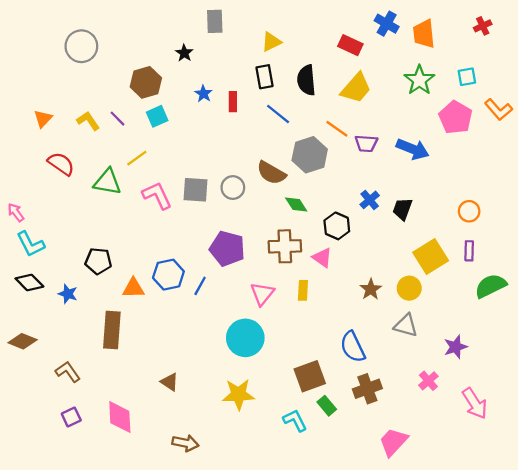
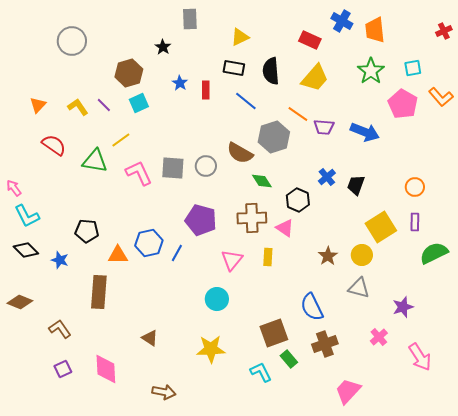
red cross: (483, 26) -> (444, 31), moved
black rectangle: (265, 77) -> (234, 68), turned -70
cyan circle: (245, 338) -> (217, 299), size x0.7

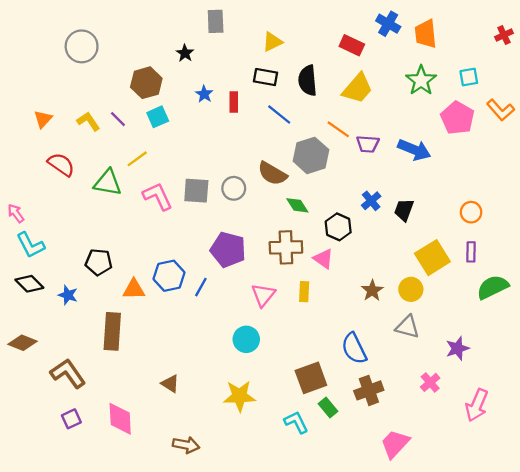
brown L-shape: (60, 329) -> (68, 373), size x1.4
pink arrow: (420, 357) -> (477, 405), turned 56

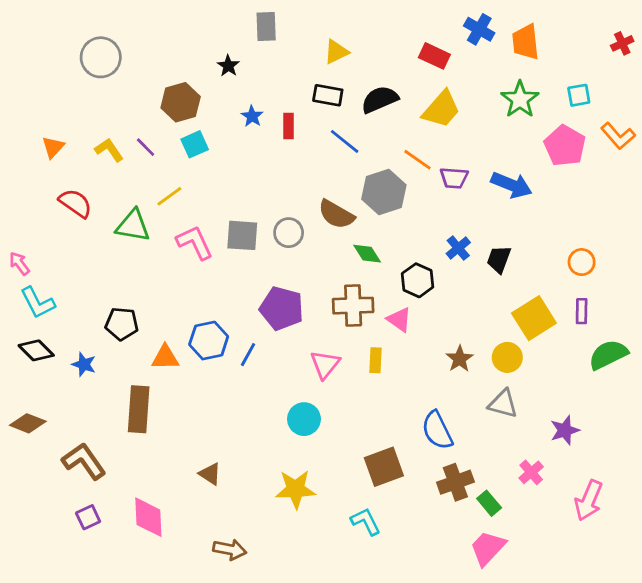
black semicircle: (308, 80) -> (380, 99), turned 72
green rectangle: (328, 407) -> (489, 503), moved

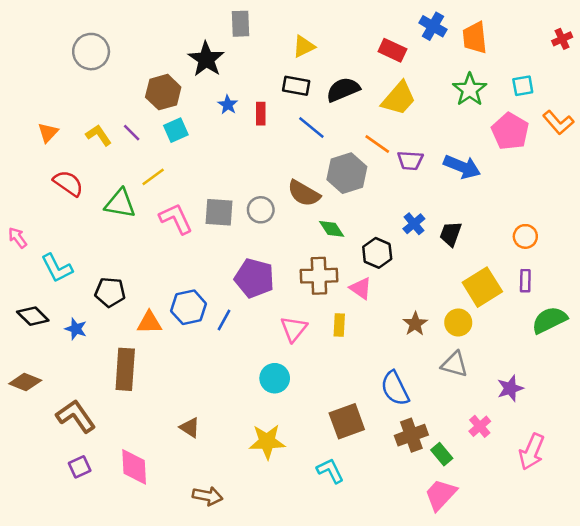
black star: (228, 66) -> (206, 59), size x1.8
cyan L-shape: (38, 303) -> (57, 268), moved

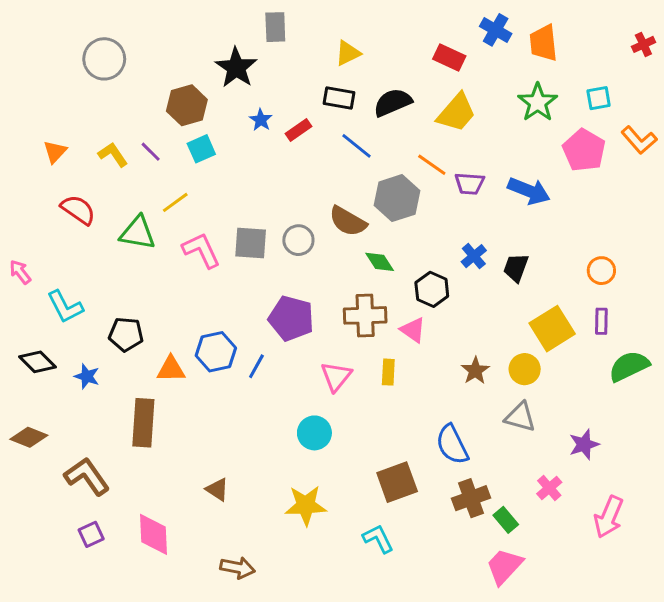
red rectangle: (261, 114) -> (298, 130), turned 55

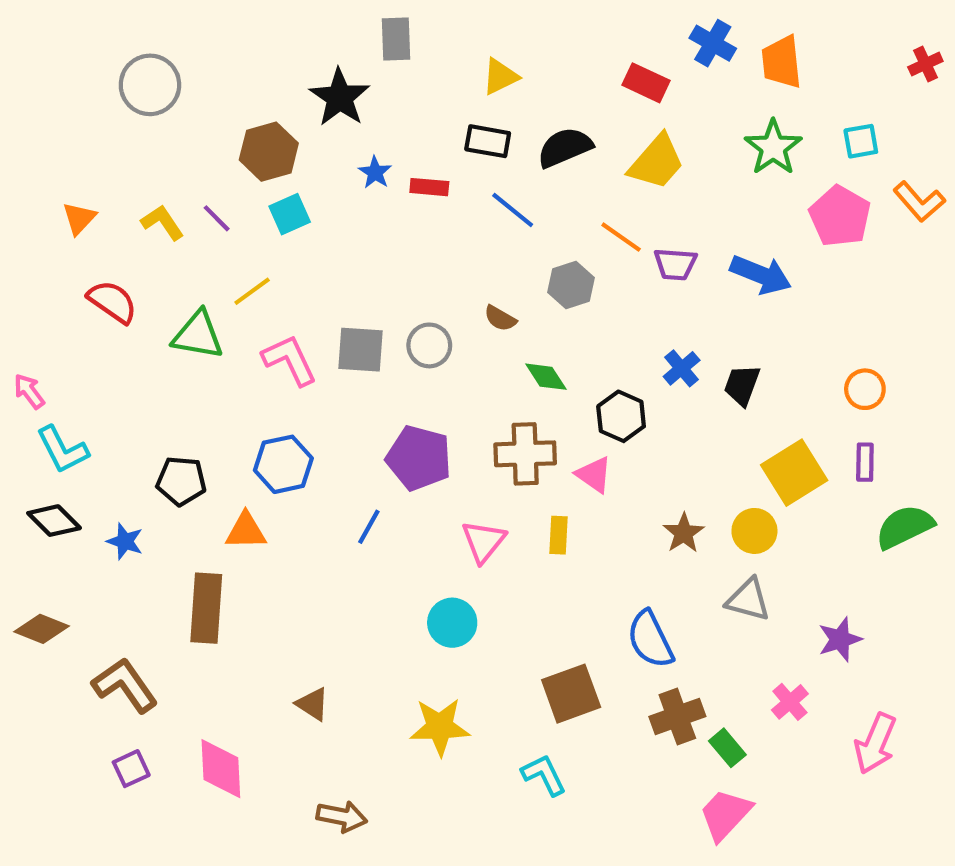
red rectangle: (298, 130) -> (429, 187), turned 40
gray hexagon: (397, 198) -> (571, 285), size x0.7
brown semicircle: (348, 221) -> (500, 318), size x0.6
cyan L-shape: (65, 307) -> (62, 450), moved
blue hexagon: (216, 352) -> (283, 464), moved

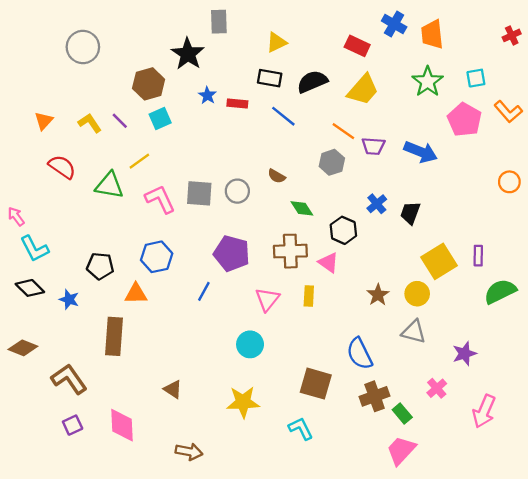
gray hexagon: (571, 285) -> (332, 162), moved
orange circle: (865, 389) -> (509, 182), moved
brown square: (571, 694) -> (316, 384), turned 36

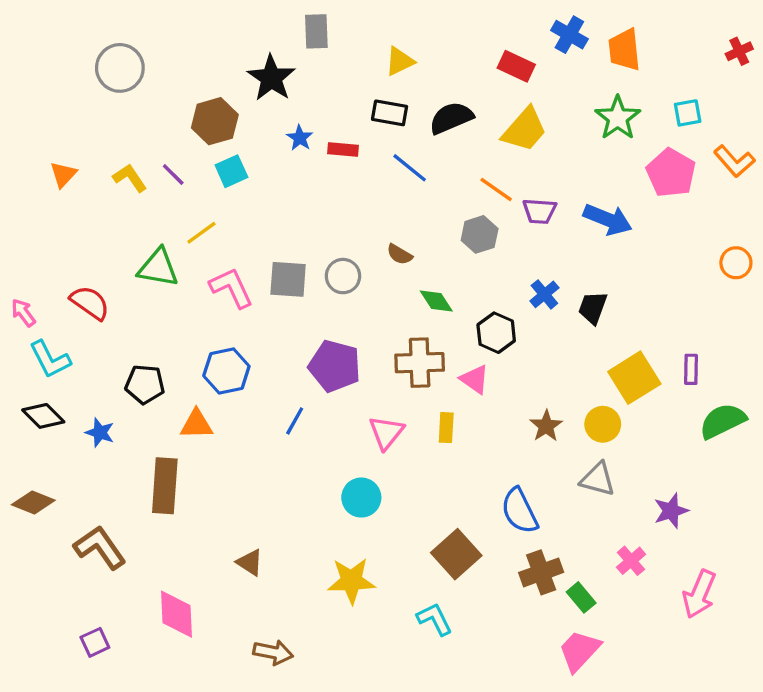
red semicircle: (62, 167) -> (90, 303), moved
brown square: (316, 384) -> (456, 554), turned 32
purple square: (73, 425) -> (95, 642), moved

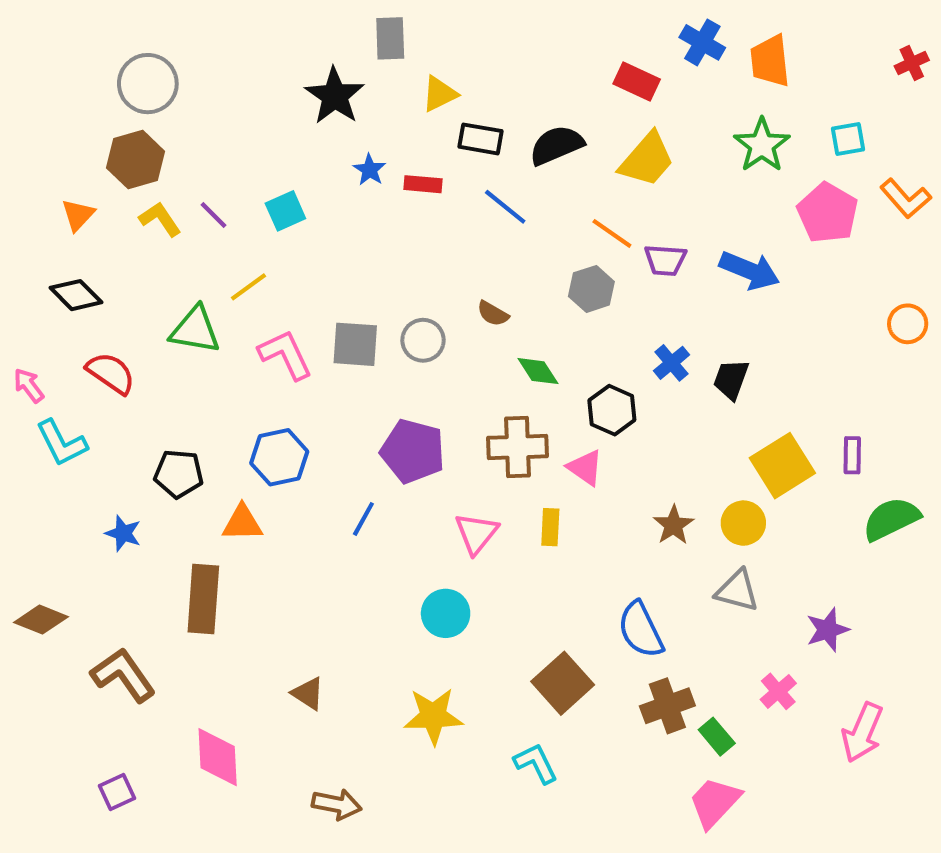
yellow triangle: (400, 61) -> (439, 94), moved
brown hexagon: (215, 121) -> (135, 160), moved
black diamond: (43, 416) -> (76, 295), moved

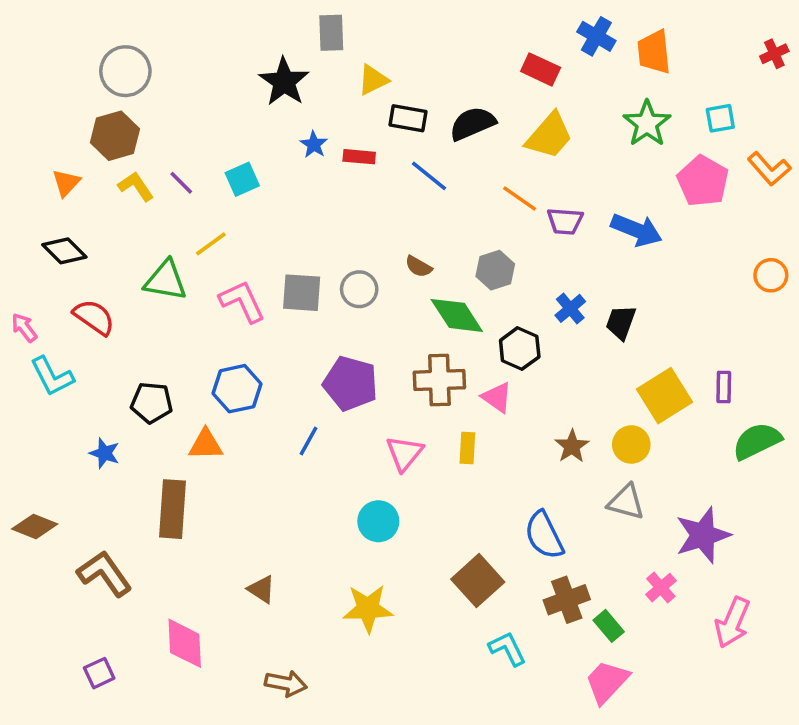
gray hexagon: (591, 289) -> (495, 270), moved
green diamond: (538, 371) -> (457, 315), size x1.5
purple star: (828, 630) -> (703, 535), size x1.5
cyan L-shape: (536, 763) -> (507, 649), moved

